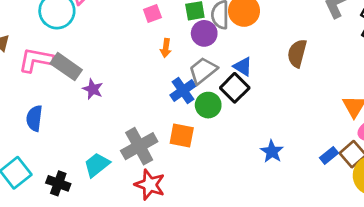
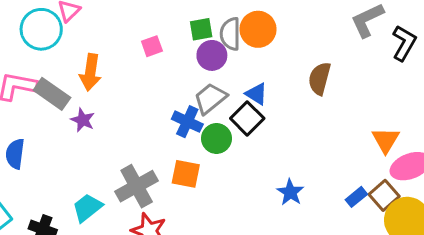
pink square: (152, 13) -> (152, 46), moved
orange arrow: (166, 48) -> (90, 72), moved, size x1.6
blue cross: (183, 90) -> (187, 122), turned -30

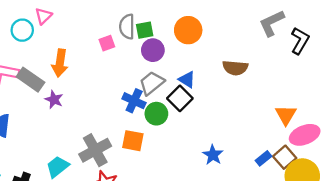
cyan circle: (41, 29) -> (22, 30), size x0.7
gray semicircle: (230, 34) -> (127, 27), moved
brown semicircle: (320, 78) -> (235, 68), turned -100

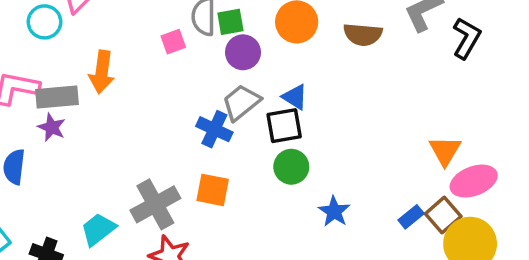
brown semicircle: (235, 68) -> (363, 34), moved
gray rectangle: (30, 80) -> (57, 97), turned -40
black square: (180, 98) -> (284, 126), turned 35
purple star: (54, 100) -> (52, 127), moved
green circle: (156, 114) -> (291, 167), moved

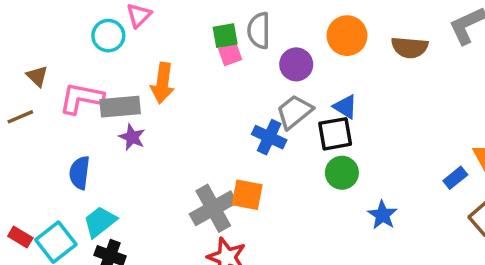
green square: (230, 22) -> (225, 36), moved
purple star: (52, 127) -> (132, 137), moved
orange square: (213, 190) -> (247, 195), moved
blue rectangle: (411, 217) -> (455, 178), moved
cyan trapezoid: (98, 229) -> (100, 222), moved

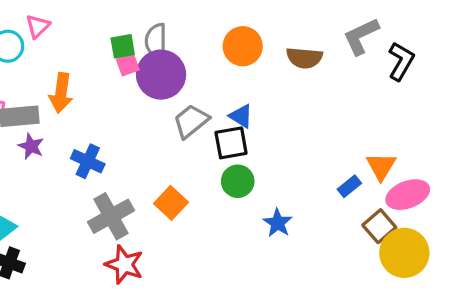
purple circle: (296, 64) -> (161, 75), moved, size x1.5
blue cross: (269, 137) -> (88, 161), moved
orange square: (247, 195) -> (171, 203), moved, turned 32

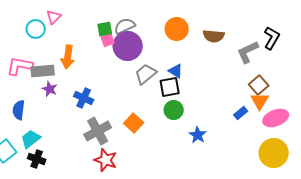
gray L-shape: (361, 36) -> (248, 52), moved
gray semicircle: (156, 41) -> (125, 26), turned 65
brown square: (379, 226) -> (259, 85), moved

